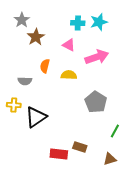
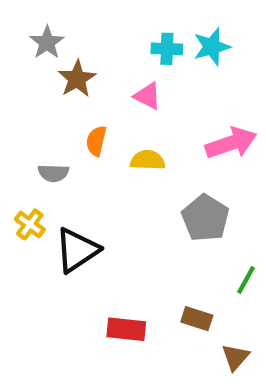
pink arrow: (97, 57) -> (231, 143), moved
yellow cross: (14, 105) -> (30, 224), turned 32
brown rectangle: (80, 147) -> (197, 319), moved
brown triangle: (110, 159) -> (235, 357), moved, turned -32

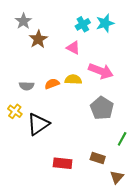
cyan cross: (167, 49) -> (83, 24), turned -32
orange semicircle: (96, 141) -> (52, 84), moved, turned 56
pink arrow: (231, 143) -> (101, 71), moved, turned 40

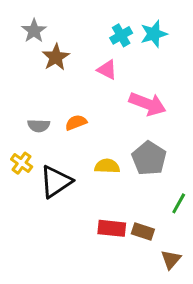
yellow semicircle: (73, 79) -> (107, 166), moved
red rectangle: (63, 163) -> (112, 228), moved

